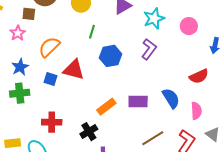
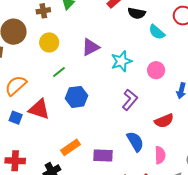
green line: (92, 32) -> (59, 72), turned 32
purple L-shape: (149, 49) -> (130, 100), moved
purple rectangle: (138, 101) -> (103, 155), moved

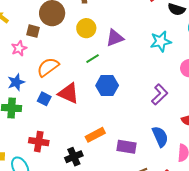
purple triangle: (91, 47) -> (115, 38), moved
cyan star: (121, 61) -> (161, 41), moved

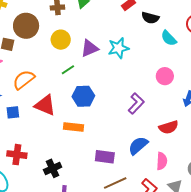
cyan star: (161, 41) -> (118, 48), moved
blue square: (44, 99) -> (13, 112), moved, turned -32
orange rectangle: (95, 135) -> (74, 127), moved, turned 36
blue semicircle: (160, 137) -> (138, 146), turned -105

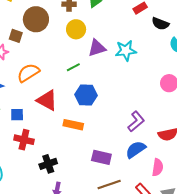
yellow circle: (61, 40) -> (76, 29), moved
purple L-shape: (136, 103) -> (136, 121), moved
blue square: (13, 112) -> (17, 115), moved
red cross: (17, 155) -> (24, 140), moved

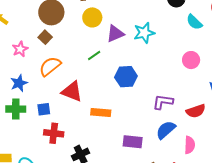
brown square: (16, 36) -> (45, 37), moved, turned 32
blue hexagon: (86, 95) -> (126, 77), moved
purple L-shape: (136, 121) -> (163, 102), turned -125

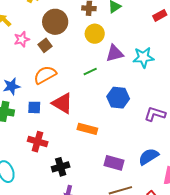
pink star: (20, 49) -> (22, 39), moved
purple L-shape: (163, 102) -> (155, 114), moved
blue square: (44, 109) -> (34, 107), moved

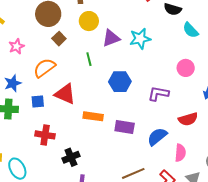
pink star: (22, 39) -> (17, 46), moved
brown square: (45, 45) -> (59, 39), moved
green line: (90, 71) -> (89, 59), turned -72
purple rectangle: (114, 163) -> (125, 127), moved

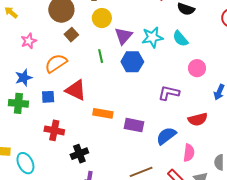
cyan semicircle: (191, 30) -> (180, 39), moved
purple triangle: (111, 38) -> (123, 36), turned -30
blue hexagon: (120, 82) -> (132, 62), moved

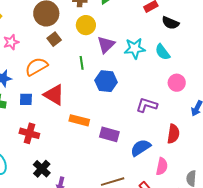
blue hexagon: (132, 62) -> (106, 81), moved
red semicircle: (198, 119) -> (173, 134), turned -72
black cross: (79, 154) -> (42, 169), moved, turned -30

